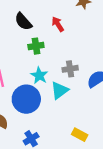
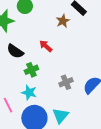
cyan star: (39, 75) -> (29, 92), moved
cyan triangle: (59, 90) -> (60, 116), moved

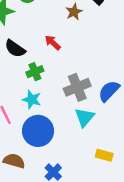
gray cross: (66, 82) -> (77, 87), size x1.5
cyan triangle: (60, 116) -> (84, 117), moved

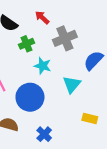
gray cross: (77, 87) -> (65, 38), moved
cyan star: (32, 99) -> (43, 66), moved

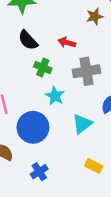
red arrow: (42, 17) -> (67, 42), turned -40
green cross: (26, 44) -> (43, 67), turned 32

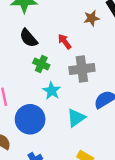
red arrow: (67, 42) -> (65, 41), turned 35

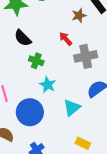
red arrow: (65, 41) -> (66, 39), moved
gray cross: (82, 69) -> (86, 56), moved

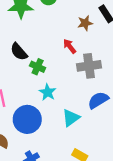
black semicircle: (23, 38) -> (19, 52), moved

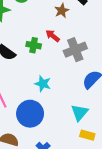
green cross: (38, 67) -> (34, 45), moved
cyan triangle: (71, 118) -> (80, 113), moved

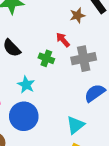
green cross: (34, 45) -> (46, 58), moved
cyan star: (43, 84) -> (26, 85), moved

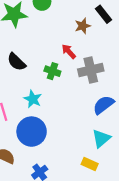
cyan triangle: (75, 125) -> (101, 138), moved

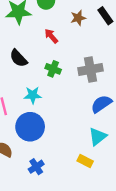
brown star: (83, 26) -> (78, 18), moved
red arrow: (69, 51) -> (51, 36), moved
cyan star: (33, 99) -> (33, 95), turned -30

